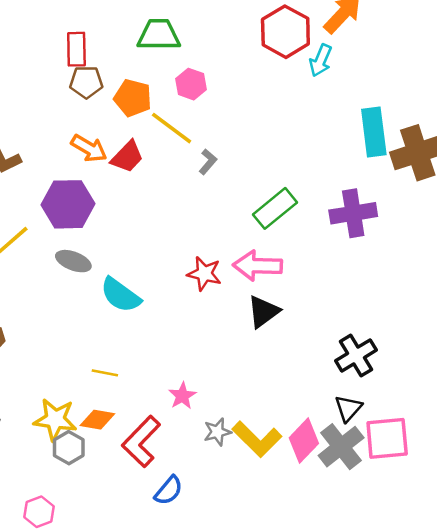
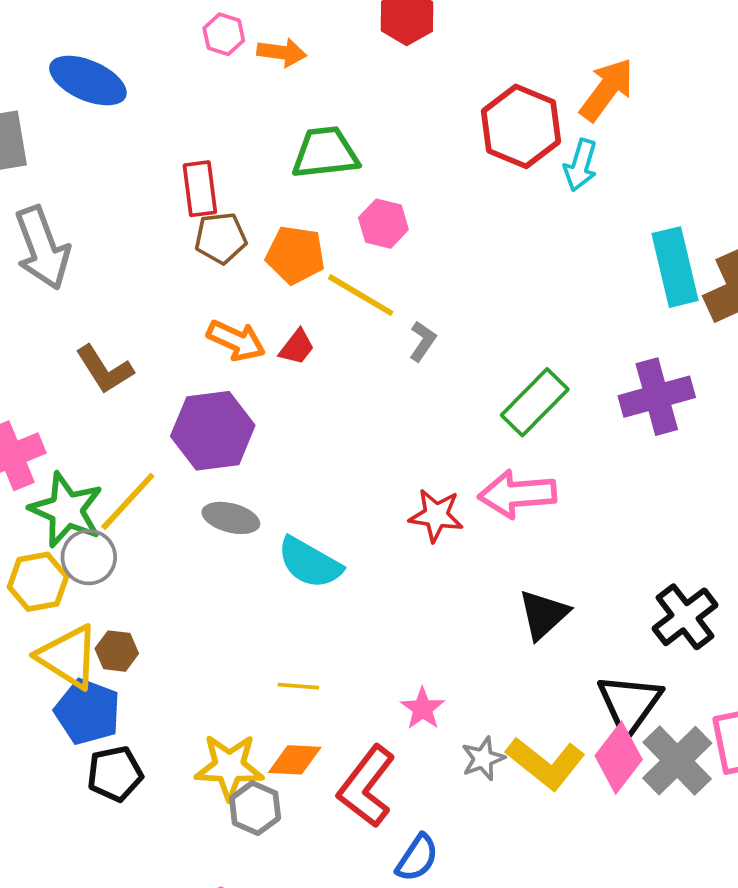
red trapezoid: (127, 157) -> (297, 347), size x0.7
black triangle: (263, 312) -> (544, 614), moved
black triangle: (348, 408) -> (630, 704), moved, size x1.5

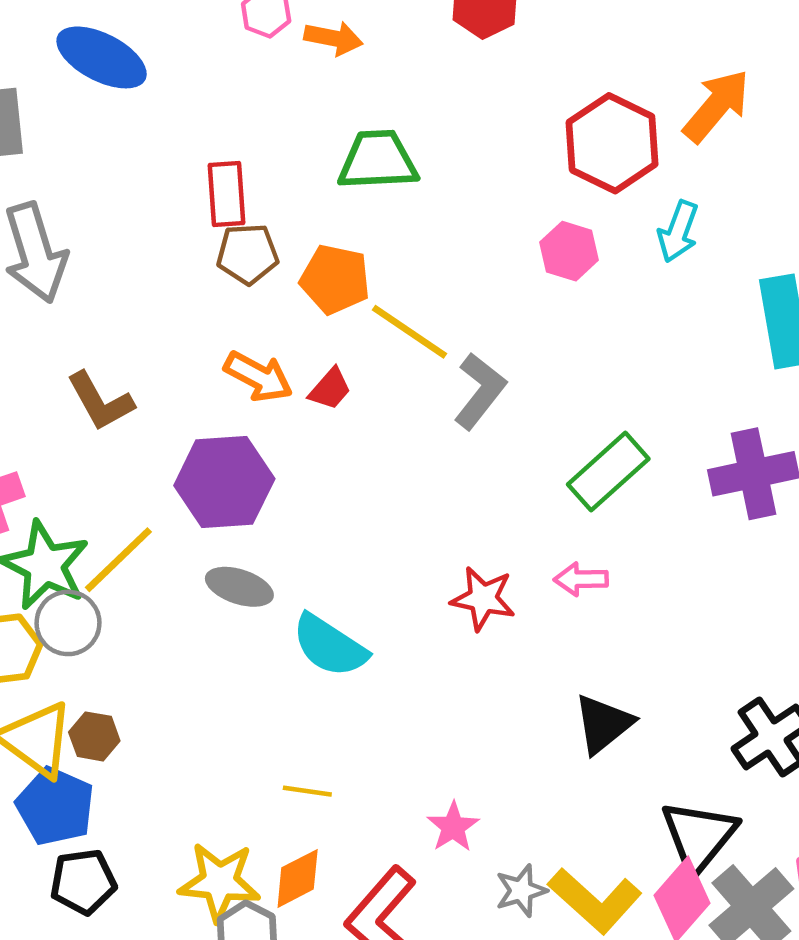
cyan arrow: (581, 165) -> (678, 232), moved
pink hexagon: (383, 224) -> (569, 251), moved
gray L-shape: (423, 341) -> (480, 391), size x1.6
pink arrow: (517, 494) -> (581, 579), size x0.6
orange diamond: (295, 760) -> (298, 878), turned -34

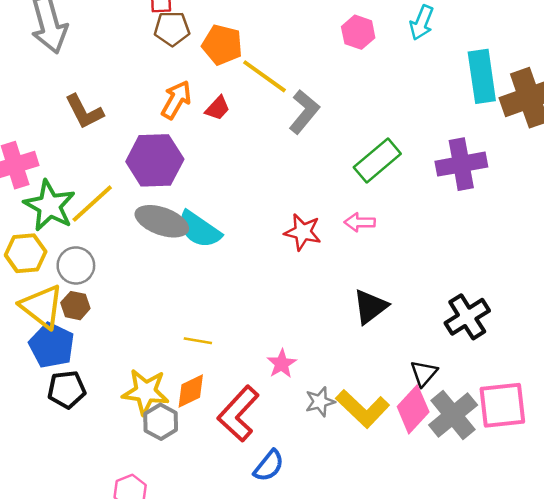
orange arrow: (258, 377) -> (176, 100), turned -90
gray ellipse: (239, 587) -> (162, 221), size x1.4
gray circle: (68, 623) -> (76, 265), moved
cyan semicircle: (330, 646) -> (199, 229), moved
black triangle: (699, 836) -> (424, 373), size x0.6

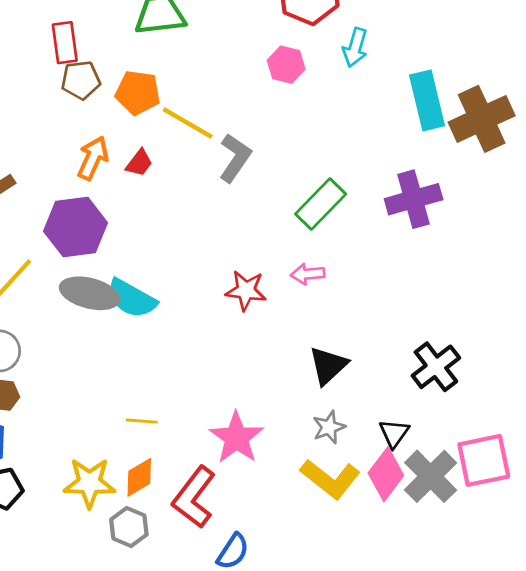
pink star: (282, 364) -> (236, 438), size x1.6
gray star: (320, 402) -> (329, 427), moved
gray hexagon: (161, 422) -> (129, 527), moved

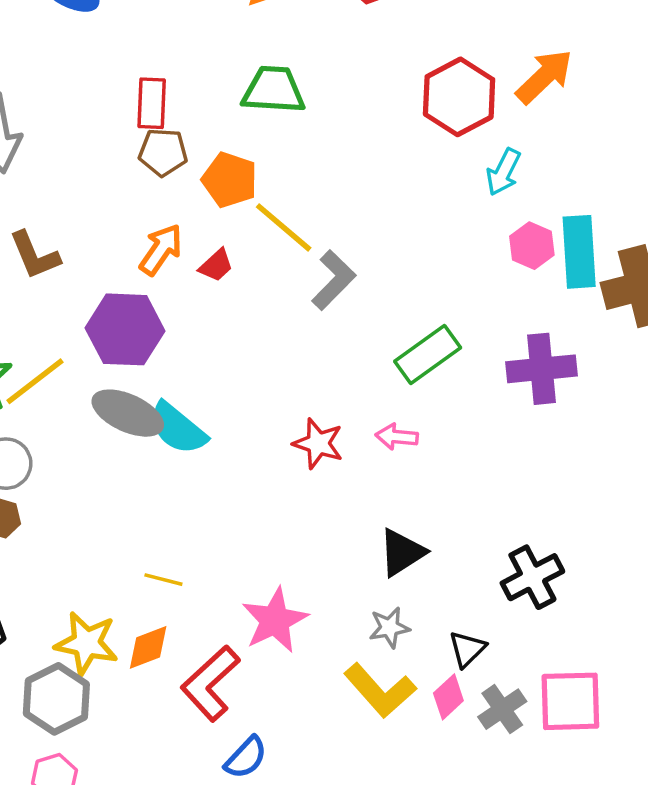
pink hexagon: (286, 65) -> (532, 246), moved
pink diamond: (386, 474) -> (448, 697), size x0.7
gray cross: (431, 476) -> (502, 709), size x0.7
gray hexagon: (129, 527) -> (56, 699), moved, size x1.4

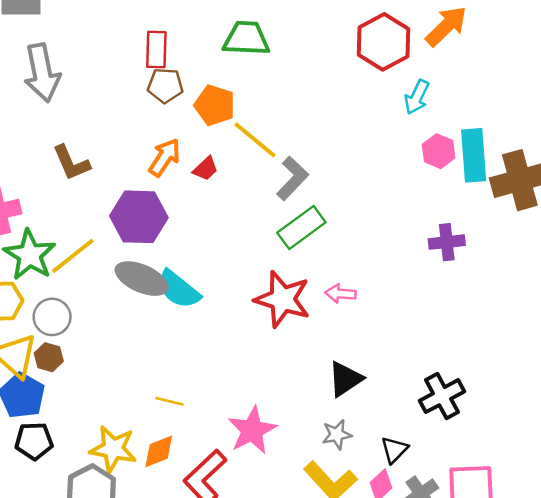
green rectangle: (428, 355) -> (301, 228), moved
purple cross: (542, 369) -> (447, 242), size x0.7
red star: (318, 443) -> (282, 299), size x1.5

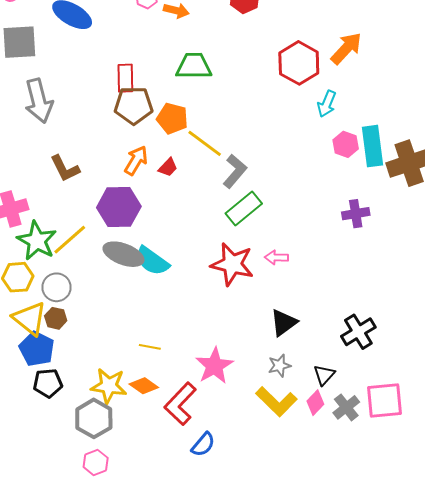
brown pentagon: (165, 86) -> (134, 105), size x1.4
orange diamond: (159, 451) -> (144, 386), turned 60

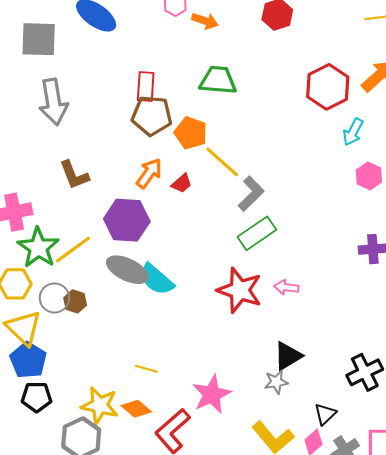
brown hexagon: (56, 318) -> (75, 301), moved
gray star: (279, 366) -> (276, 382), moved

